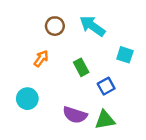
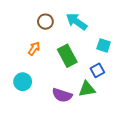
green rectangle: (81, 67) -> (67, 56), size x1.5
blue square: (106, 86) -> (97, 70), moved
green triangle: (105, 120) -> (87, 89), moved

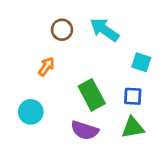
green rectangle: (67, 56) -> (92, 95), moved
blue square: (97, 70) -> (133, 96), turned 32
green triangle: (87, 89) -> (133, 127), moved

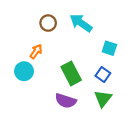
blue square: (133, 96) -> (103, 74), turned 32
cyan circle: (31, 112) -> (24, 71), moved
green triangle: (133, 127) -> (103, 99), turned -42

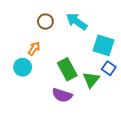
cyan square: (109, 48) -> (104, 45), size x1.5
blue square: (103, 74) -> (109, 68), moved
green triangle: (103, 99) -> (91, 80), moved

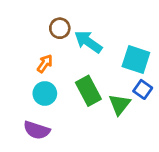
cyan arrow: (77, 22) -> (88, 42), moved
cyan circle: (23, 67) -> (45, 93), moved
purple semicircle: (62, 95) -> (37, 130), moved

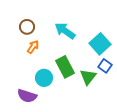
brown circle: (60, 28) -> (27, 27), moved
cyan square: (136, 59) -> (100, 44), turned 30
cyan circle: (45, 93) -> (44, 78), moved

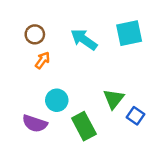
cyan square: (100, 44) -> (129, 33), moved, turned 30
blue square: (105, 66) -> (136, 116), moved
green rectangle: (65, 67) -> (84, 126), moved

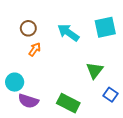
green triangle: (114, 99) -> (95, 70), moved
cyan circle: (57, 100) -> (15, 82), moved
green rectangle: (84, 126) -> (68, 103), turned -35

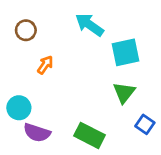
cyan square: (105, 27) -> (125, 52), moved
brown circle: (28, 28) -> (26, 30), moved
cyan arrow: (68, 33) -> (89, 25), moved

